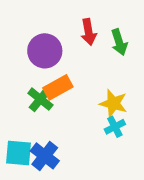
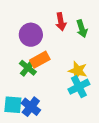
cyan cross: (115, 127) -> (79, 87), size x1.5

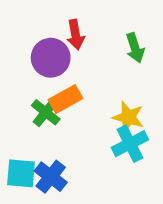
red arrow: (61, 22) -> (75, 35), moved

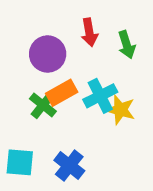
red arrow: (75, 35) -> (89, 32), moved
cyan cross: (130, 144) -> (100, 96), moved
blue cross: (51, 177) -> (69, 165), moved

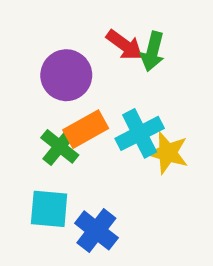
red arrow: (89, 32) -> (124, 45), turned -44
green arrow: (127, 45) -> (153, 51), moved, turned 32
cyan square: (20, 162) -> (49, 209), moved

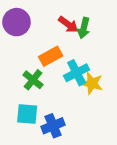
purple circle: (66, 75) -> (16, 22), moved
orange rectangle: (86, 129) -> (51, 56), moved
blue cross: (96, 230) -> (53, 126), turned 30

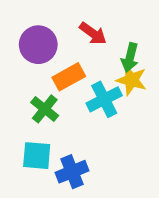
purple circle: (16, 22) -> (38, 45), moved
green arrow: (84, 28) -> (130, 58), moved
yellow star: (92, 83) -> (131, 80), moved

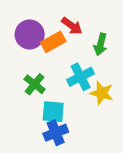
orange rectangle: (69, 77) -> (53, 42), moved
yellow star: (131, 80) -> (102, 93), moved
cyan square: (37, 156) -> (53, 112), moved

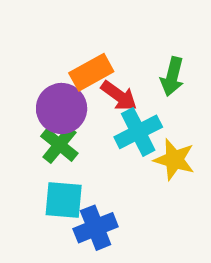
red arrow: (72, 26) -> (119, 96), moved
purple circle: (30, 34) -> (62, 109), moved
cyan square: (53, 112) -> (64, 200), moved

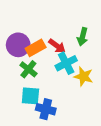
orange rectangle: (91, 72) -> (36, 48), moved
purple circle: (62, 109) -> (18, 45), moved
blue cross: (96, 228) -> (46, 109), turned 36

